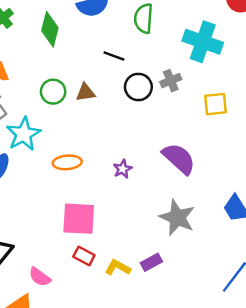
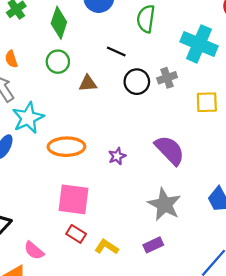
green circle: (53, 92) -> (58, 62), moved
orange ellipse: (67, 162) -> (66, 147), size x1.4
purple rectangle: (151, 262) -> (153, 245), moved

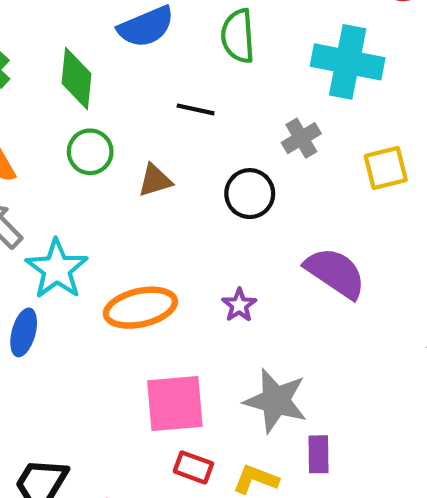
black circle: (137, 82) -> (250, 194), moved
gray star: (164, 204) -> (276, 401), moved
purple rectangle: (153, 245) -> (319, 454), moved, turned -54

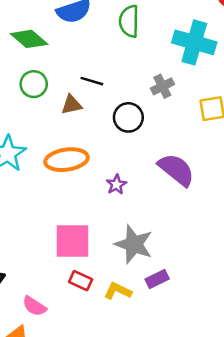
green diamond: (77, 79) -> (29, 39), turned -60
black line: (196, 109) -> (92, 81), moved
orange ellipse: (140, 308) -> (67, 160), moved
purple rectangle: (319, 454) -> (157, 279), turned 60

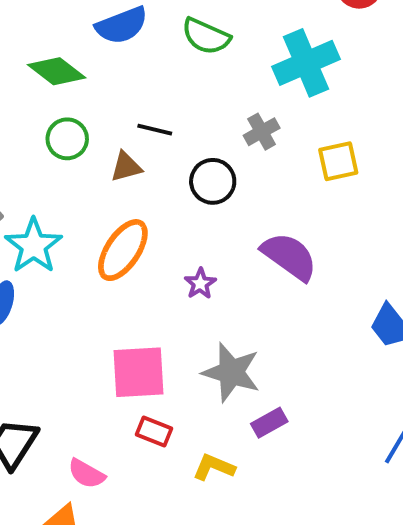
green semicircle: (129, 21) -> (206, 36), turned -64
cyan cross: (194, 42) -> (306, 63), turned -36
orange ellipse: (67, 160) -> (123, 250), turned -45
yellow L-shape: (118, 291) -> (214, 467), moved

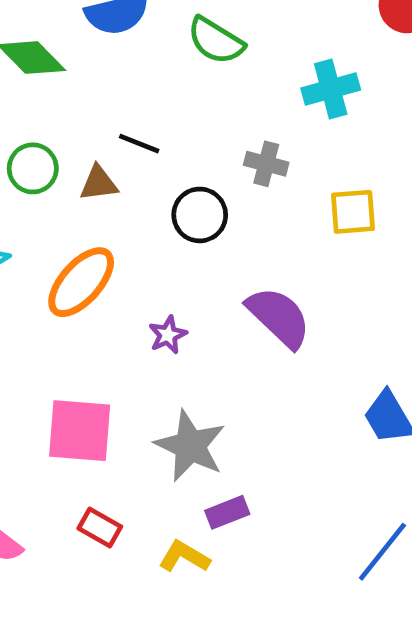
cyan cross: (306, 63) -> (331, 89), size x0.7
gray cross: (262, 132) -> (266, 164), turned 36
green circle: (67, 139) -> (33, 168), moved
red rectangle: (154, 431) -> (100, 527), moved
yellow L-shape: (214, 467) -> (184, 557), moved

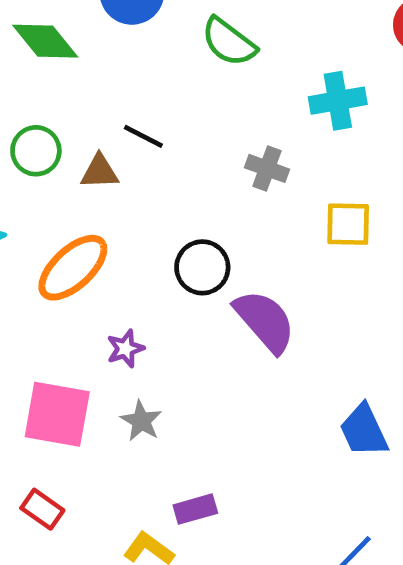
black circle: (200, 215) -> (202, 267), moved
purple star: (168, 335) -> (125, 349), moved
gray star: (190, 446) -> (141, 421), moved, size x0.6
red rectangle: (100, 527) -> (42, 509), moved

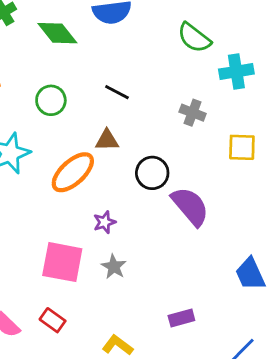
green semicircle: (229, 42) -> (194, 38), moved
brown triangle: (100, 172) -> (107, 140), moved
purple rectangle: (195, 509) -> (181, 318), moved

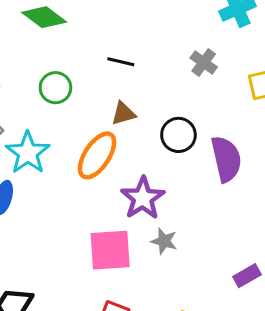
gray cross: (193, 113) -> (204, 62), turned 30
purple semicircle: (190, 206) -> (226, 159), turned 42
purple star: (105, 222) -> (143, 198), size x1.8

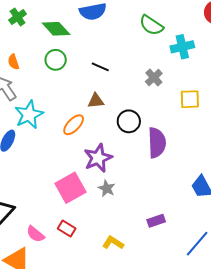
green circle: (55, 88) -> (56, 60), moved
orange ellipse: (97, 155) -> (74, 125), size x0.7
pink square: (110, 250) -> (71, 188), turned -36

